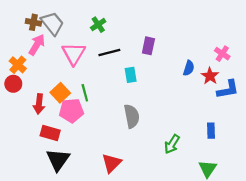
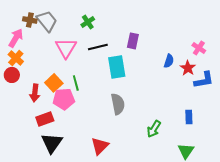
pink arrow: (37, 45) -> (16, 38), moved
cyan rectangle: (131, 75) -> (117, 67), size x1.6
red rectangle: (50, 133) -> (45, 119), turned -36

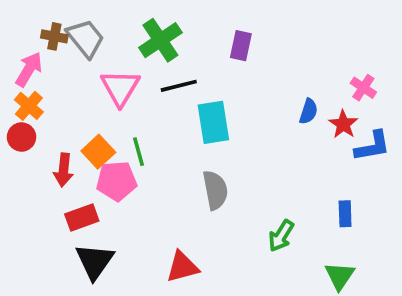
green cross: (88, 22) -> (160, 40), size x1.6
purple rectangle: (133, 41) -> (241, 46), moved
red triangle: (100, 146) -> (182, 267), turned 30

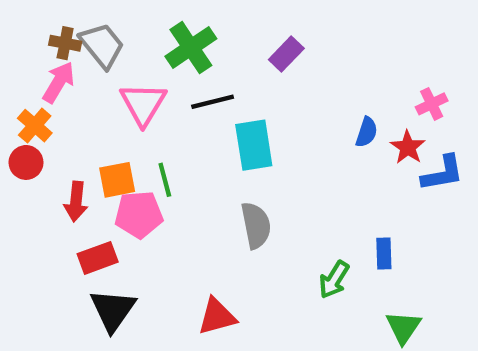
purple rectangle: (241, 46) -> (286, 54), turned 32
pink arrow: (29, 69) -> (59, 82), moved
pink cross: (363, 88) -> (432, 104), turned 30
orange square: (98, 152) -> (117, 180), turned 32
blue rectangle: (345, 214) -> (384, 254), moved

